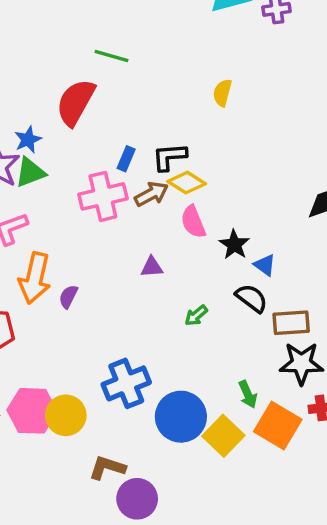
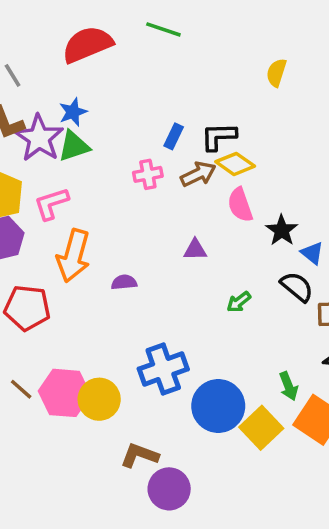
red semicircle: (76, 102) -> (87, 44), moved, turned 36
pink cross: (103, 196) -> (148, 174), size x0.6
purple semicircle: (68, 297) -> (124, 282), moved, turned 55

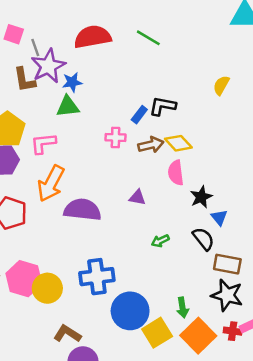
black L-shape: (219, 137) -> (163, 106), moved
purple star: (39, 138) -> (48, 66), moved
purple semicircle: (124, 282) -> (82, 210), size x2.0

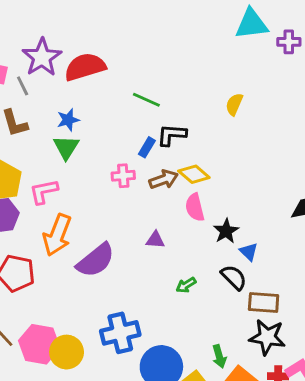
green line: (148, 38) -> (146, 100), moved
purple star: (48, 66) -> (42, 57), moved
green triangle: (68, 106) -> (66, 147), turned -45
purple semicircle: (82, 210) -> (96, 260), turned 141

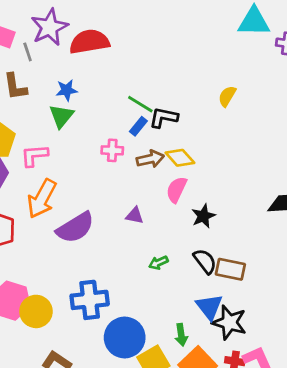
green line: (146, 100) -> (140, 104), moved
pink semicircle: (195, 207) -> (176, 190), turned 32
blue triangle: (249, 252) -> (209, 307), moved, size x1.5
brown rectangle: (264, 302) -> (230, 269), moved

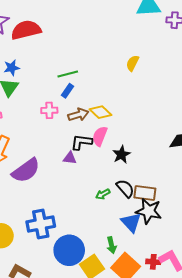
green line: (140, 104) -> (68, 74), turned -42
black L-shape: (164, 117) -> (82, 142), moved
green arrow: (158, 263) -> (103, 194), moved
black star: (229, 322) -> (149, 211), moved

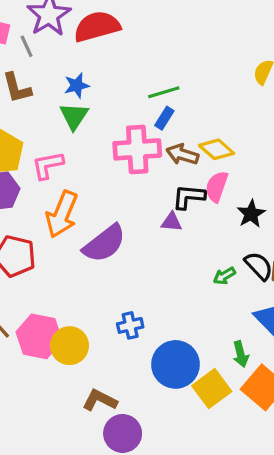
pink cross: (49, 110) -> (137, 149), size x1.8
brown arrow: (78, 115) -> (182, 154), turned -144
blue cross: (41, 224) -> (130, 325), size x0.6

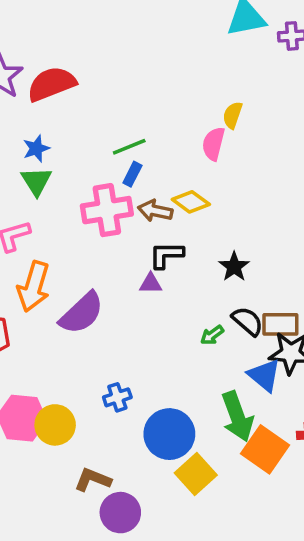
pink semicircle: (217, 187) -> (213, 144), moved
green arrow: (241, 354) -> (237, 416), size x1.8
yellow square: (212, 389) -> (196, 474), moved

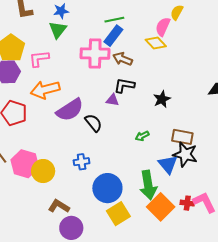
blue rectangle: (132, 174) -> (113, 36), size x1.5
yellow diamond: (191, 202) -> (156, 43), moved
orange arrow: (34, 287) -> (45, 90), turned 48
black semicircle: (247, 321) -> (93, 123), moved

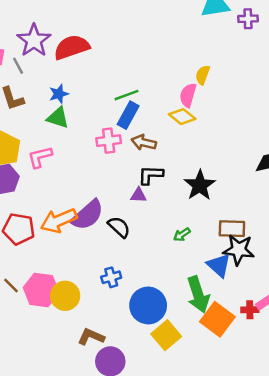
green triangle: (58, 30) -> (58, 118), turned -42
pink cross: (95, 54) -> (109, 141), size x0.7
orange arrow: (45, 90) -> (59, 221), moved
black star: (162, 99) -> (200, 185), size x1.4

